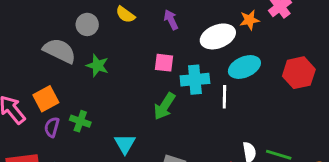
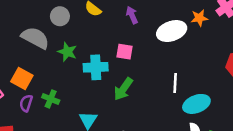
cyan ellipse: (244, 67) -> (196, 104), moved
cyan cross: (195, 80) -> (96, 67), moved
orange square: (46, 99) -> (22, 79), turned -35

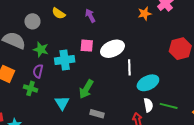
white ellipse: (172, 31) -> (112, 49), moved
green arrow: (123, 89) -> (86, 89), moved
purple semicircle: (26, 103) -> (38, 71), moved

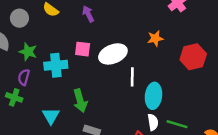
orange star: (145, 14) -> (155, 38), moved
cyan ellipse: (148, 83) -> (153, 96), turned -60
green arrow: (86, 89) -> (80, 101), turned -48

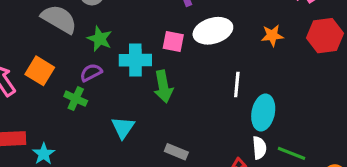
white ellipse: (113, 54) -> (213, 31), moved
red hexagon: (193, 57) -> (325, 36), moved
purple semicircle: (24, 77) -> (91, 73), turned 42
green arrow: (80, 101) -> (163, 87), moved

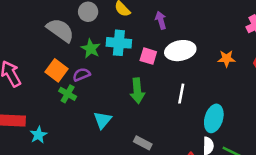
cyan cross: (135, 60) -> (119, 43), moved
orange square: (40, 71) -> (56, 70), moved
white line: (237, 84) -> (181, 94), moved

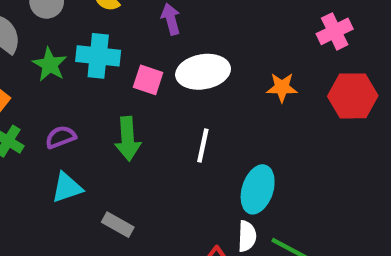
purple semicircle: (81, 74) -> (61, 137), moved
cyan triangle: (103, 120) -> (67, 188), turned 30
gray rectangle: (143, 143) -> (118, 225), moved

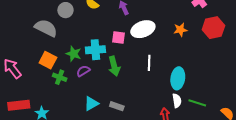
cyan cross: (98, 56) -> (95, 50), moved
green star: (50, 65) -> (74, 54), moved
cyan triangle: (67, 188) -> (91, 104), moved

